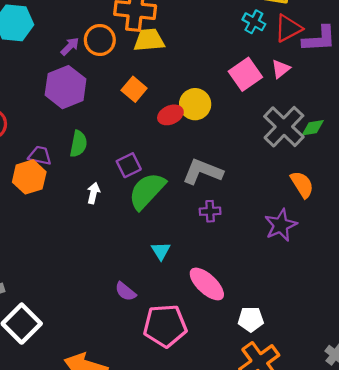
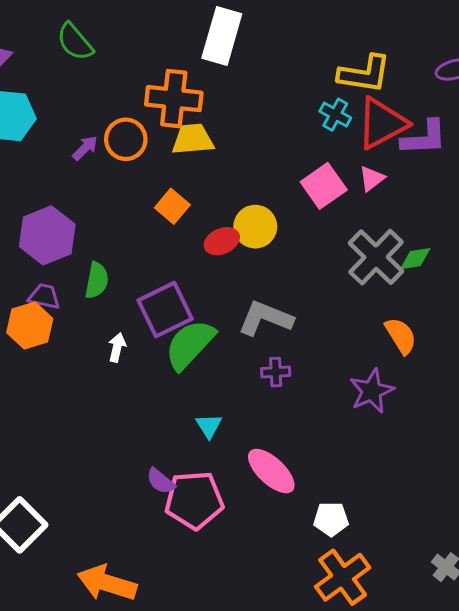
red triangle: (288, 28) -> (382, 123), size x1.4
purple hexagon: (66, 87) -> (47, 235), moved
purple square: (129, 165) -> (165, 310), size x1.6
pink pentagon: (165, 326) -> (194, 500), moved

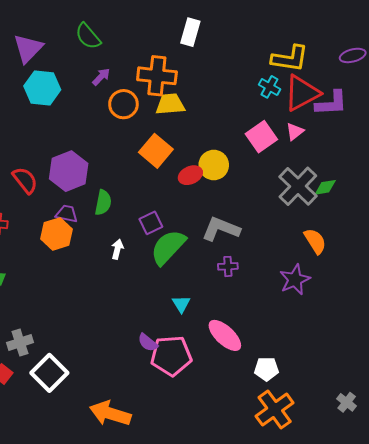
white rectangle: (222, 36) -> (190, 32), size x0.7
purple arrow: (85, 148) -> (101, 77), moved
orange square: (172, 206) -> (156, 151), size x1.4
purple square: (165, 310) -> (151, 223), size x0.6

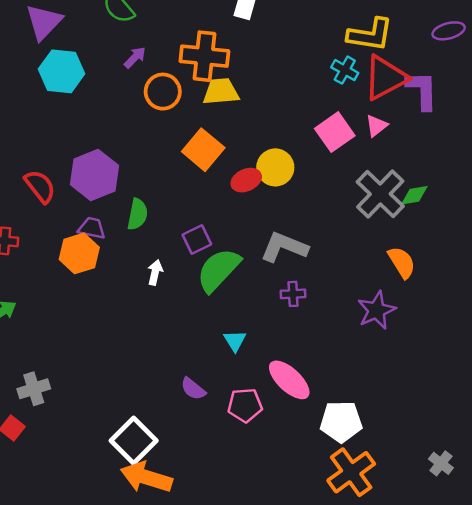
purple L-shape: (331, 103) -> (422, 90), turned -88
pink pentagon: (171, 356) -> (245, 405), moved, size x0.7
white pentagon: (266, 369) -> (341, 422), size x1.4
white square: (49, 373) -> (134, 441), moved

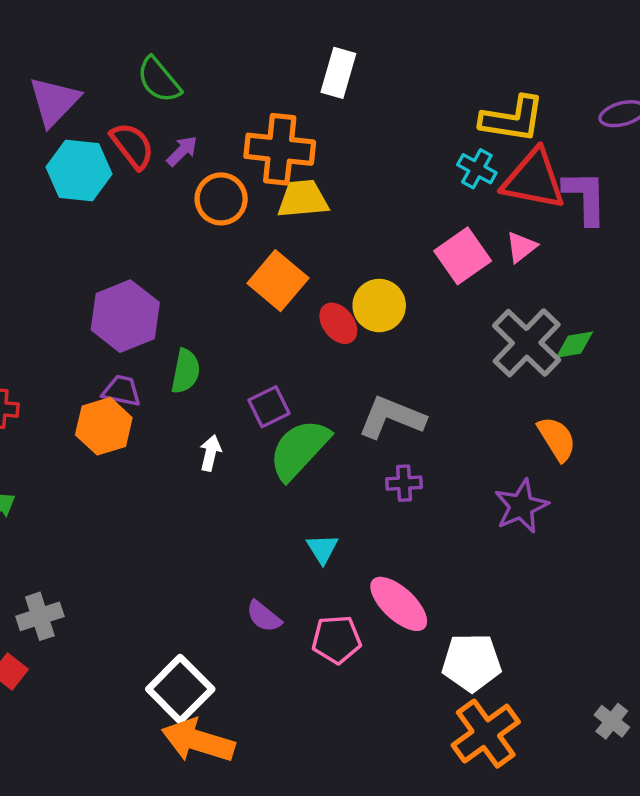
red triangle: (385, 78) -> (534, 179), turned 39
red ellipse: (246, 180) -> (338, 323), turned 76
red semicircle: (40, 186) -> (132, 146), moved

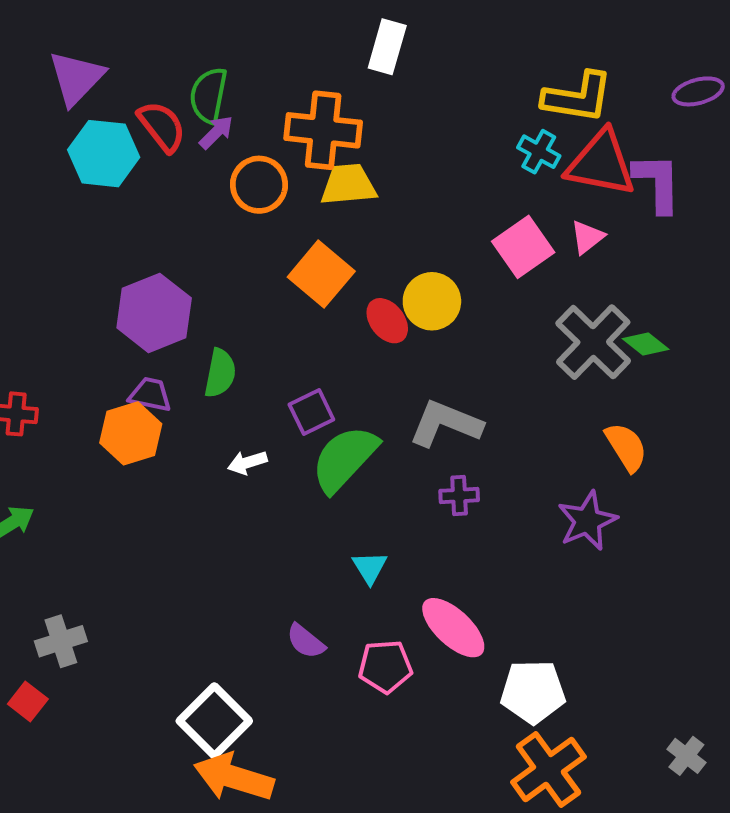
green semicircle: (159, 80) -> (208, 95), moved, turned 51
green diamond: (575, 345) -> (646, 344), turned 48
white arrow: (210, 453) -> (247, 463), turned -120

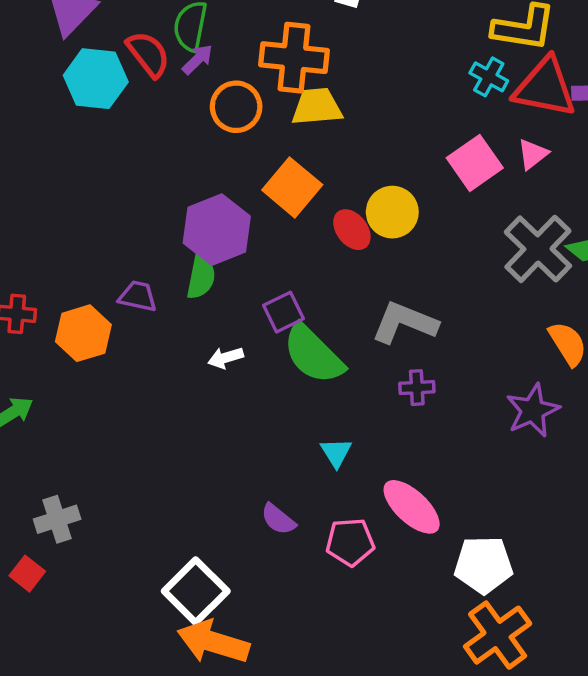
purple hexagon: (154, 313) -> (217, 230), moved
orange hexagon: (131, 433) -> (83, 333), moved
green semicircle: (344, 459) -> (313, 354), turned -88

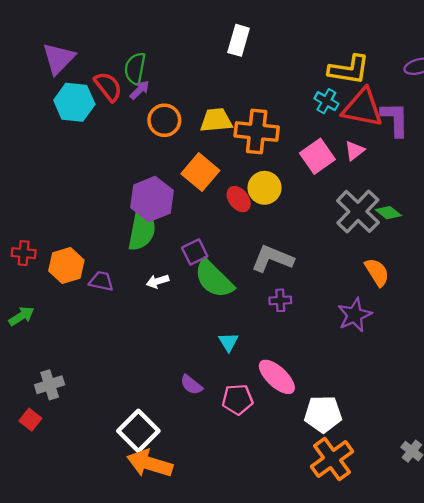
orange cross: (294, 58) -> (257, 132), moved
green semicircle: (201, 277) -> (142, 229), size x1.5
purple trapezoid: (138, 296) -> (101, 281), moved

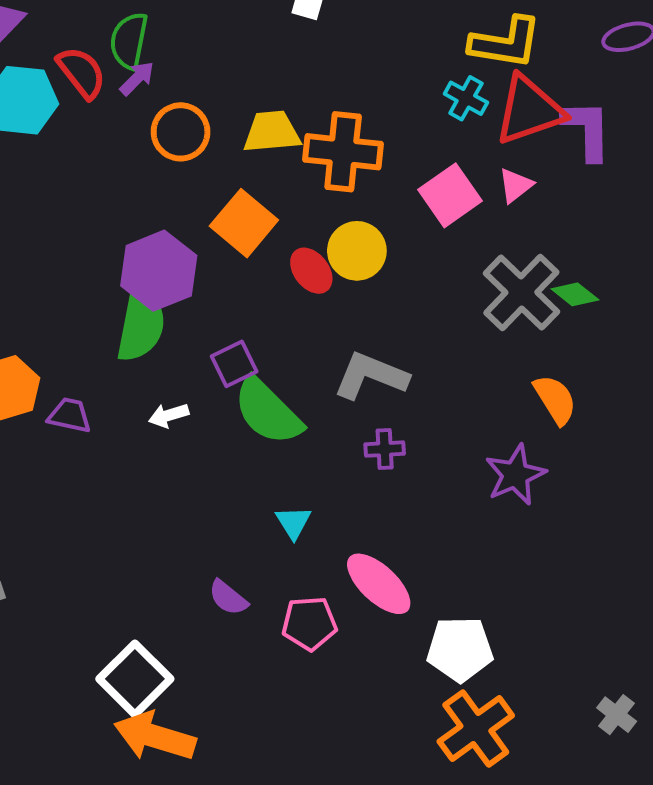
red triangle: (362, 108) -> (529, 110), turned -30

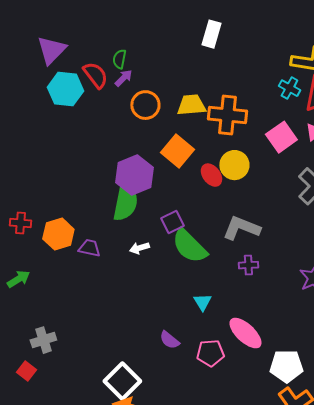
green semicircle: (129, 41) -> (119, 59), size x0.7

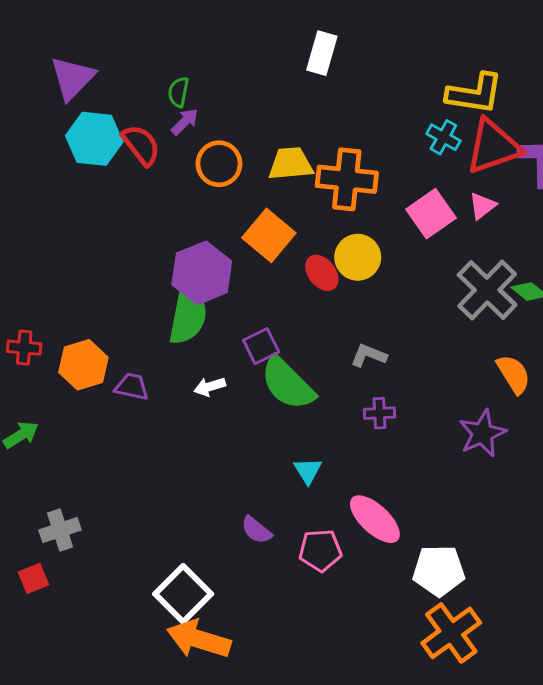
red semicircle: (95, 75) -> (141, 145), moved
gray L-shape: (241, 228) -> (369, 355), size x0.6
red square: (26, 371) -> (34, 578), turned 30

